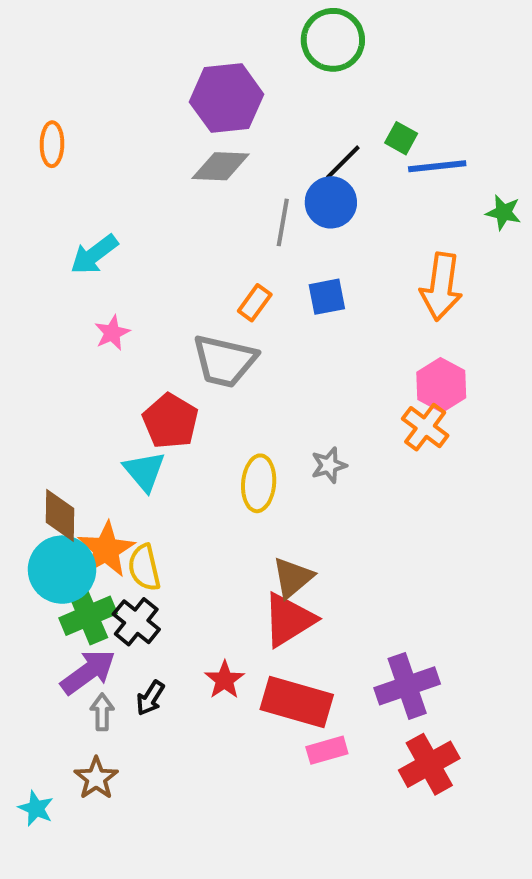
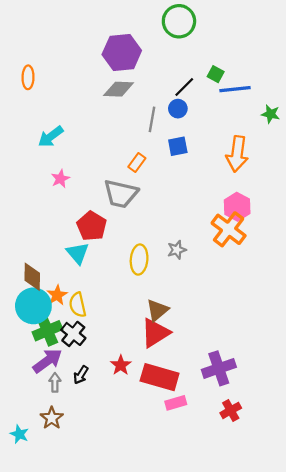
blue circle: (331, 202) -> (178, 109), size x0.7
blue square: (327, 297) -> (178, 146), moved
orange cross: (425, 427) -> (229, 229), size x1.4
orange star: (106, 549) -> (57, 295), size x0.7
red cross: (429, 764) -> (231, 410), size x0.7

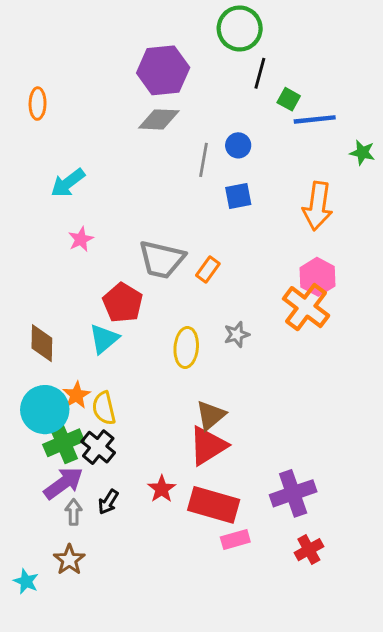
black line: (184, 87) -> (260, 73), moved, turned -30
orange rectangle: (137, 162) -> (208, 270), moved
cyan triangle: (78, 253) -> (104, 339), turned 30
brown diamond: (32, 277) -> (42, 343), moved

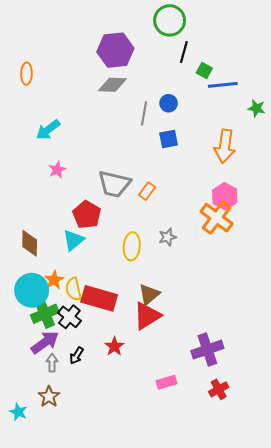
red rectangle: (214, 505) -> (99, 298), moved

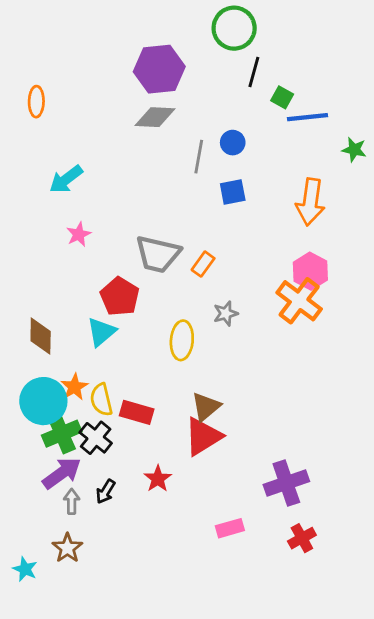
gray star: (168, 237) -> (226, 313), moved
red rectangle: (99, 298) -> (137, 412), size x0.7

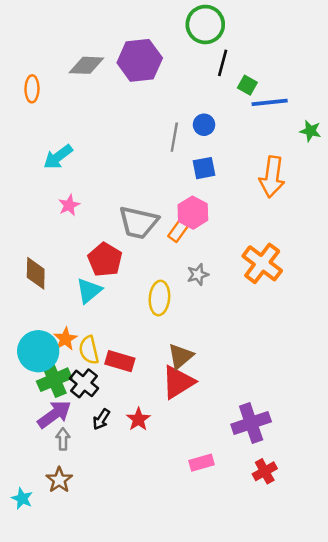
gray diamond: (155, 117) -> (86, 65), moved
pink hexagon: (310, 271) -> (193, 213), moved
brown diamond: (41, 336) -> (36, 273), moved
black arrow: (106, 491) -> (101, 419), moved

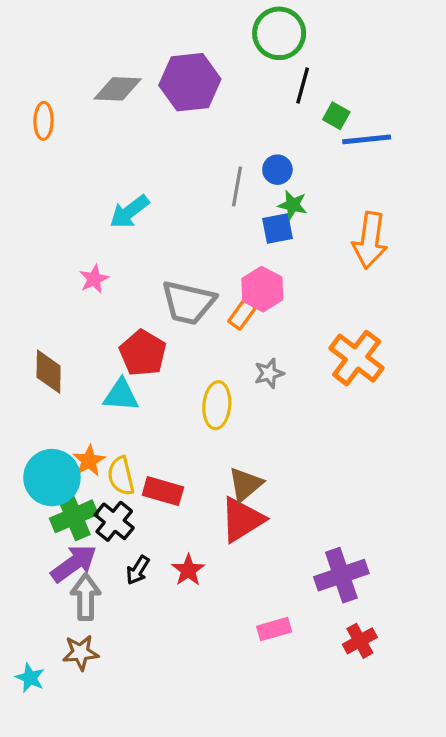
green star: (310, 131) -> (293, 205), moved
cyan arrow: (58, 157) -> (129, 212), moved
cyan triangle: (89, 291) -> (121, 395), turned 44
gray arrow: (63, 439) -> (86, 597), size x1.5
brown star: (59, 480) -> (81, 653), turned 30

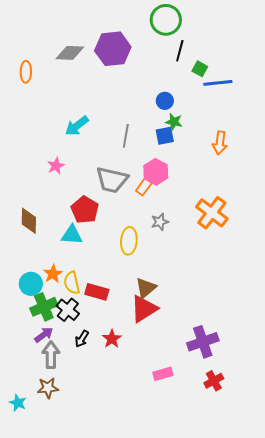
gray line: (237, 186) -> (126, 136), moved
orange arrow: (370, 240) -> (220, 143), size x0.7
cyan circle: (52, 478) -> (31, 284), size x0.7
purple arrow: (74, 563) -> (44, 335), size x0.7

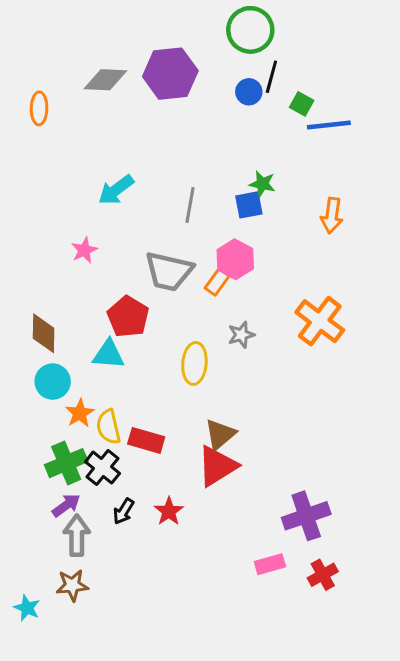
blue circle: (165, 101) -> (249, 92), moved
cyan circle: (31, 284) -> (53, 382), moved
pink rectangle: (163, 374) -> (270, 564), moved

